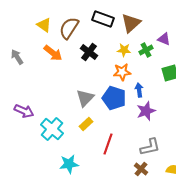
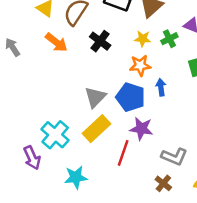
purple arrow: (24, 111) -> (32, 158), moved, turned 42
purple star: (146, 111) -> (141, 129), moved, turned 30
yellow rectangle: (86, 124) -> (96, 129), size x1.6
gray L-shape: (150, 147) -> (174, 157), turned 35

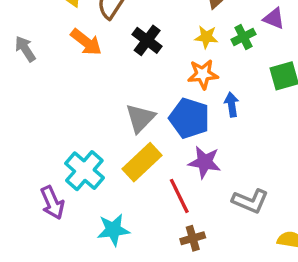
red line: (123, 153) -> (179, 196), turned -45
brown cross: (163, 183) -> (193, 238), moved, turned 35

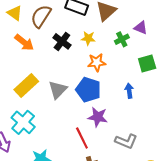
yellow star: (206, 37) -> (88, 38), moved
blue arrow: (232, 105) -> (129, 91), moved
yellow rectangle: (142, 162) -> (26, 86), moved

